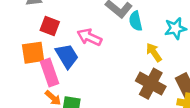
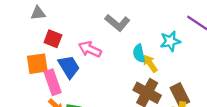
cyan semicircle: (136, 21) -> (139, 53), moved

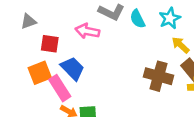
pink arrow: (90, 49) -> (87, 31), moved
cyan semicircle: (139, 53) -> (137, 19), moved
yellow arrow: (150, 63) -> (181, 45), moved

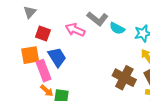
cyan semicircle: (137, 19) -> (117, 28), turned -49
gray triangle: (28, 21) -> (30, 12), turned -40

